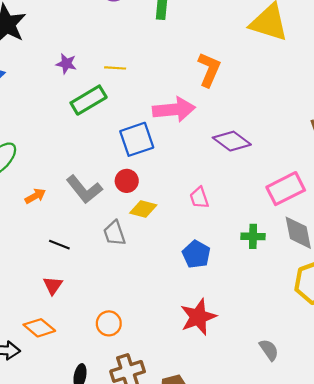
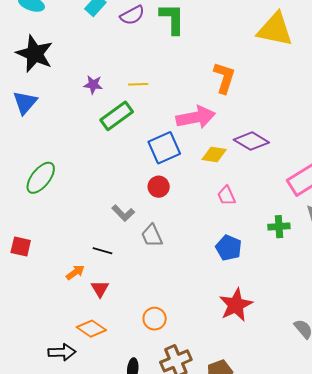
gray L-shape: (84, 189) -> (123, 213), moved, size x0.7
orange arrow: (35, 196) -> (75, 272), moved
yellow diamond: (143, 209) -> (214, 155), moved

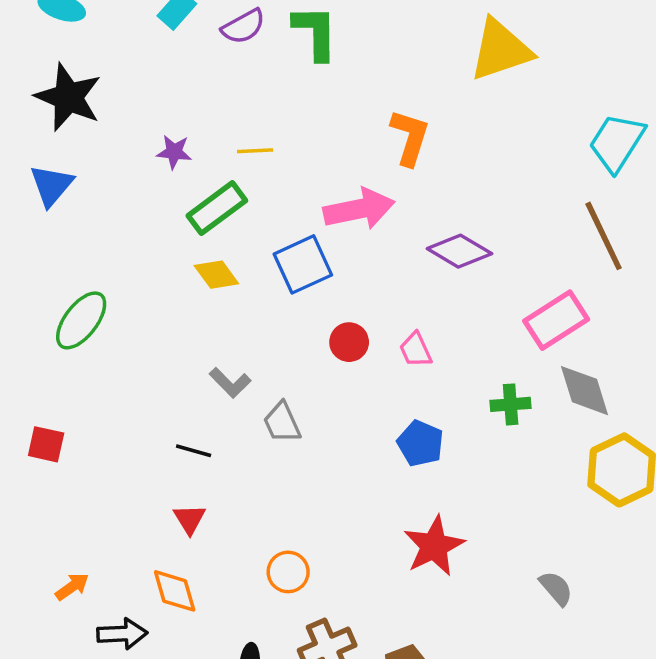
yellow triangle: (275, 29) -> (500, 50), turned -30
yellow diamond: (214, 155) -> (216, 275), moved, turned 45
red circle: (159, 187) -> (349, 342), moved
orange arrow: (75, 272) -> (72, 587), moved
orange diamond: (91, 329) -> (175, 591), turned 40

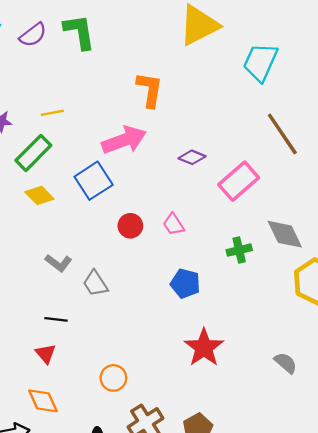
cyan trapezoid: (617, 142) -> (260, 62), moved
purple diamond: (459, 251) -> (192, 157), size x0.7
pink rectangle: (556, 320) -> (239, 181), moved
black line: (194, 451) -> (56, 319), moved

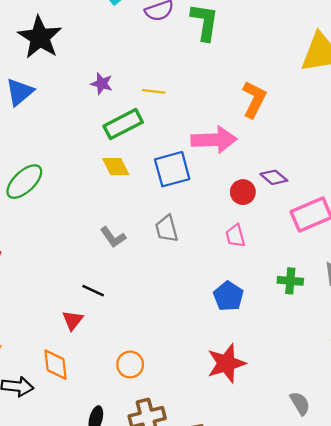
red circle: (130, 226) -> (243, 192), moved
gray trapezoid: (95, 283) -> (167, 229), moved

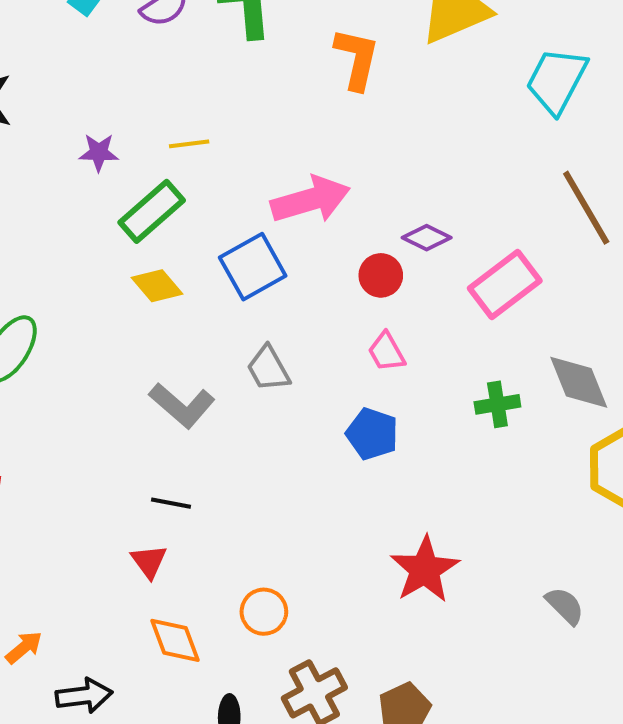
orange L-shape: (254, 99) -> (357, 59), moved
gray L-shape: (113, 237) -> (182, 405), size x1.4
blue pentagon: (228, 296) -> (372, 434), moved
orange diamond: (55, 365) -> (175, 640), moved

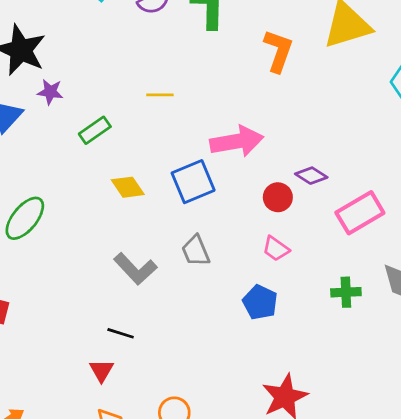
purple star: (99, 153) -> (50, 92), moved
green rectangle: (152, 211) -> (95, 130), moved, size x0.7
pink trapezoid: (386, 352) -> (276, 249), turned -32

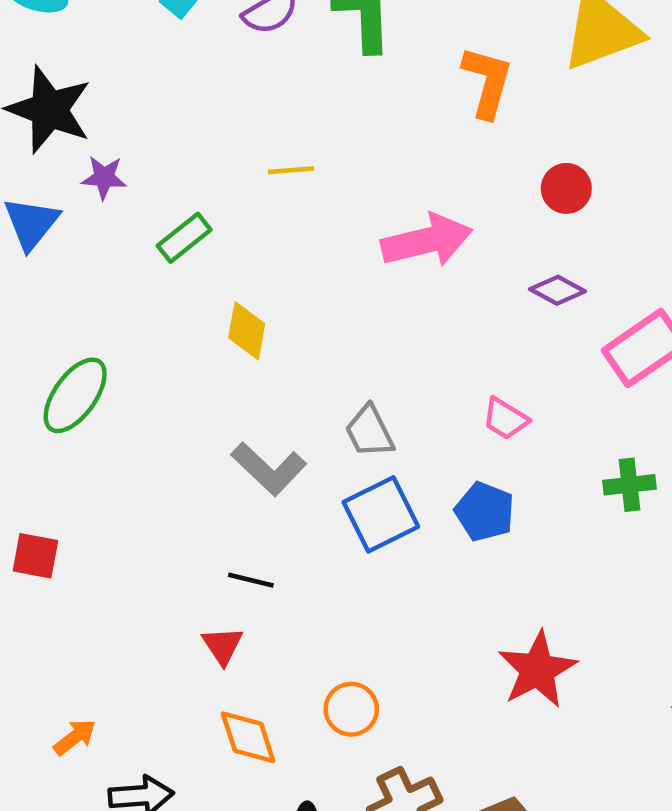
blue square: (193, 182) -> (381, 514), moved
yellow diamond: (128, 187) -> (247, 331), turned 48
red circle: (278, 197) -> (566, 188), moved

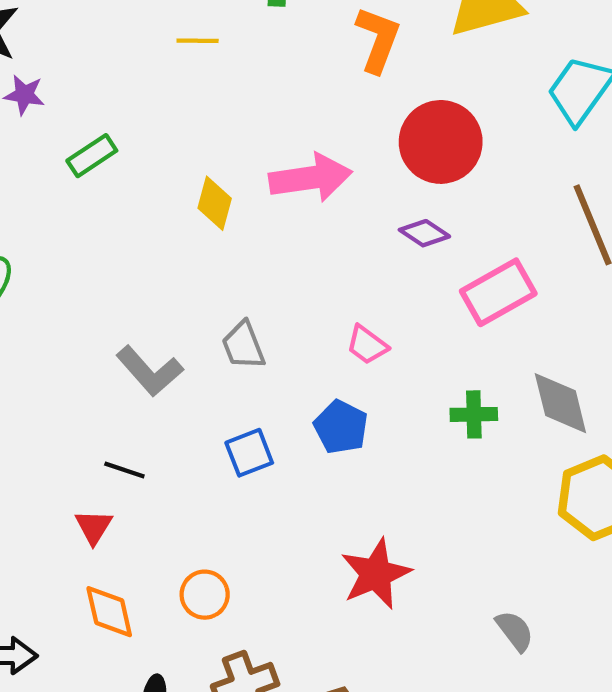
yellow line: (291, 170) -> (198, 41), moved
red circle: (566, 188) -> (441, 142), size x1.8
yellow diamond: (247, 331) -> (215, 203), moved
blue square: (381, 514) -> (249, 453), moved, size x0.7

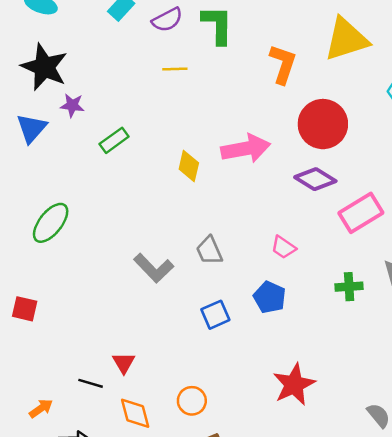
purple diamond: (424, 233) -> (315, 179), size x1.4
black line: (124, 470) -> (91, 383), moved

